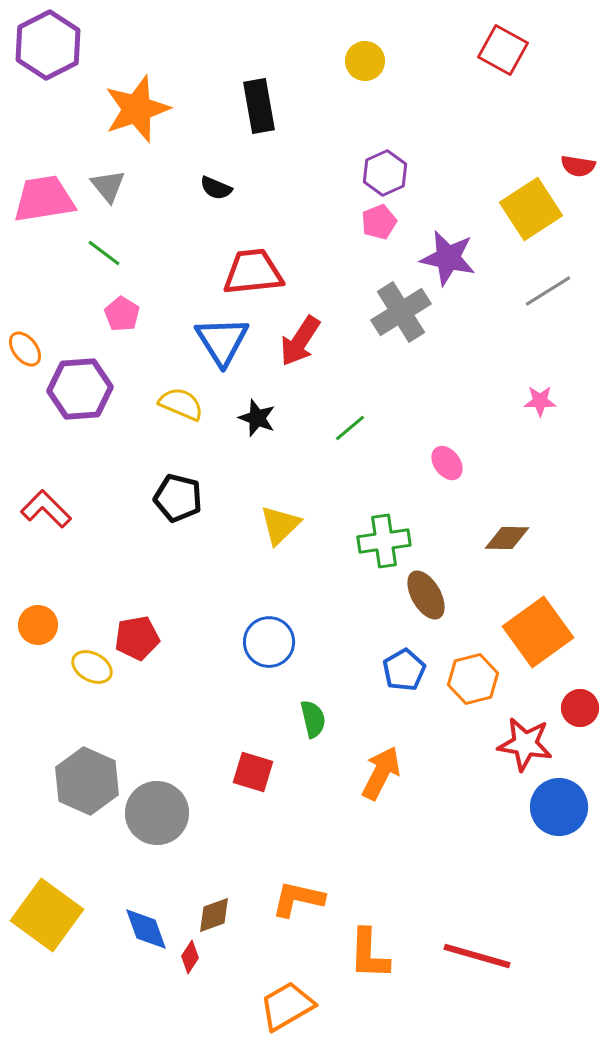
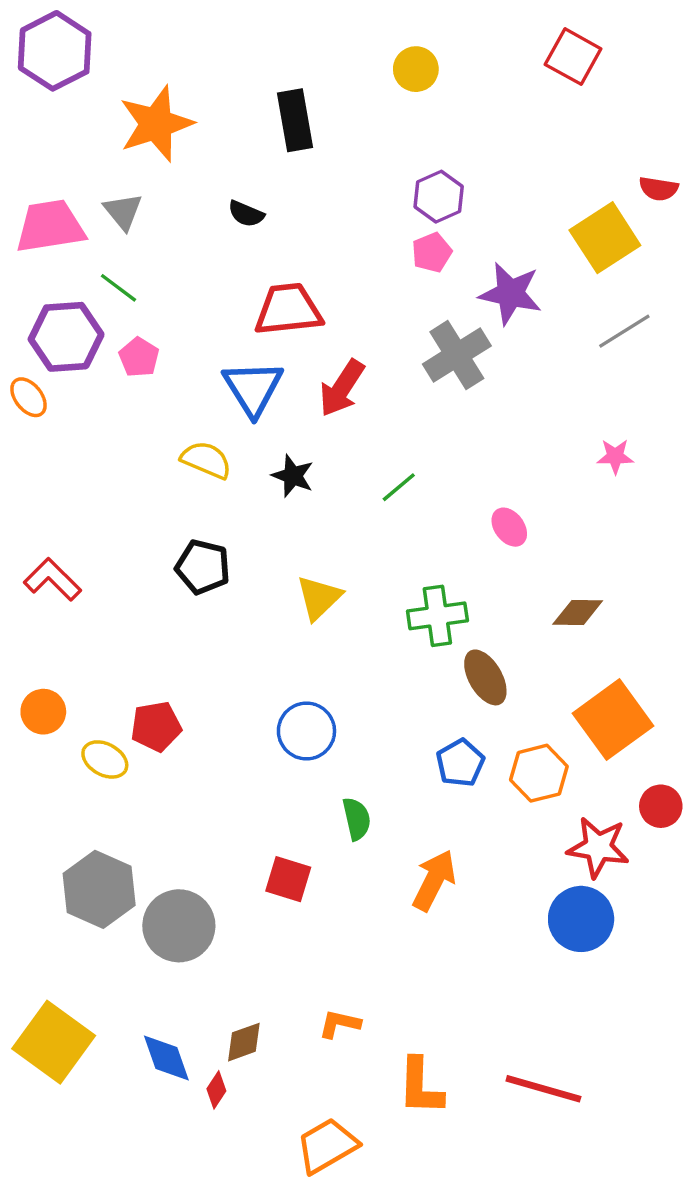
purple hexagon: (80, 389) -> (66, 337), moved
blue circle: (559, 807) -> (581, 919), moved
orange L-shape: (298, 899) -> (340, 1024), size x0.7

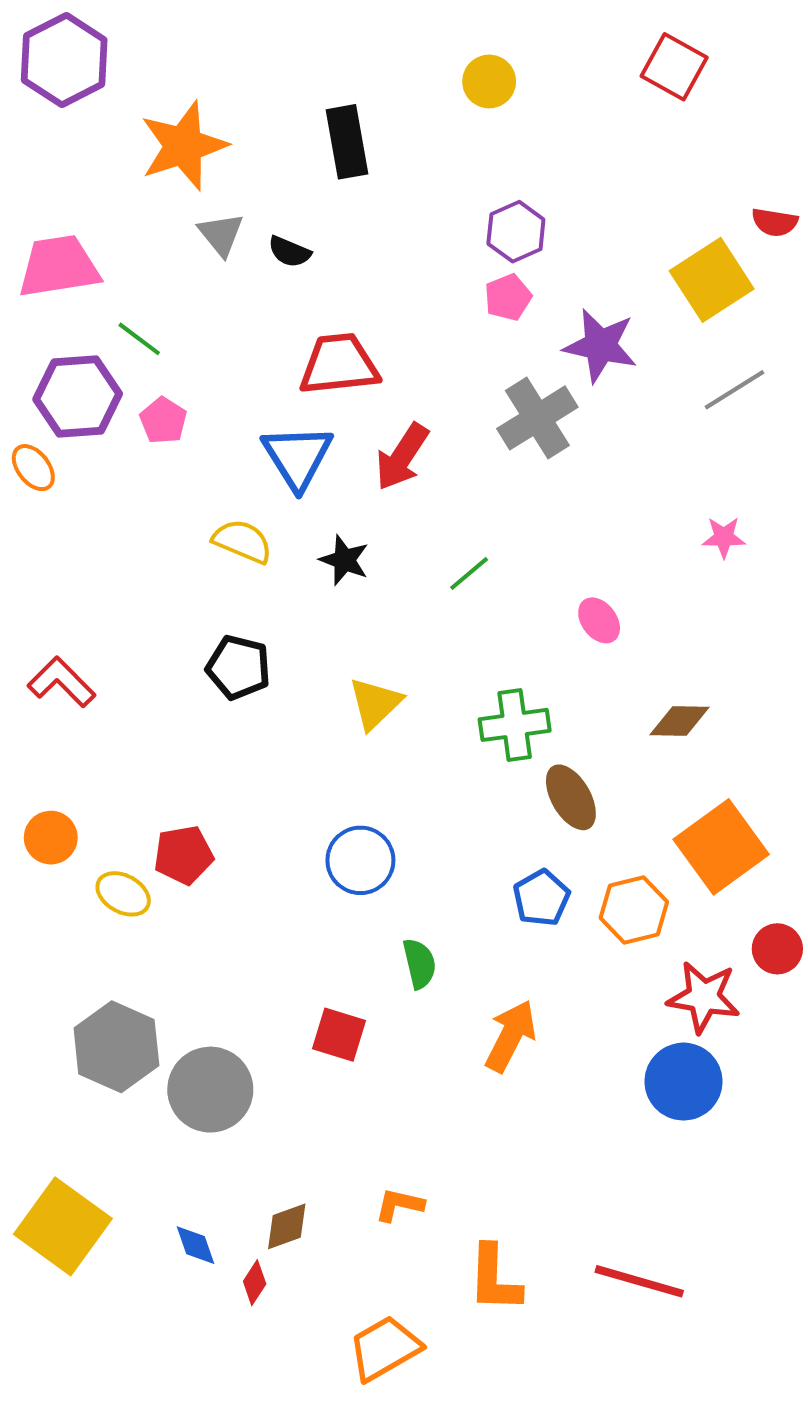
gray triangle: (123, 211) -> (221, 234), moved
blue diamond: (166, 1058) -> (196, 1245), size x0.7

